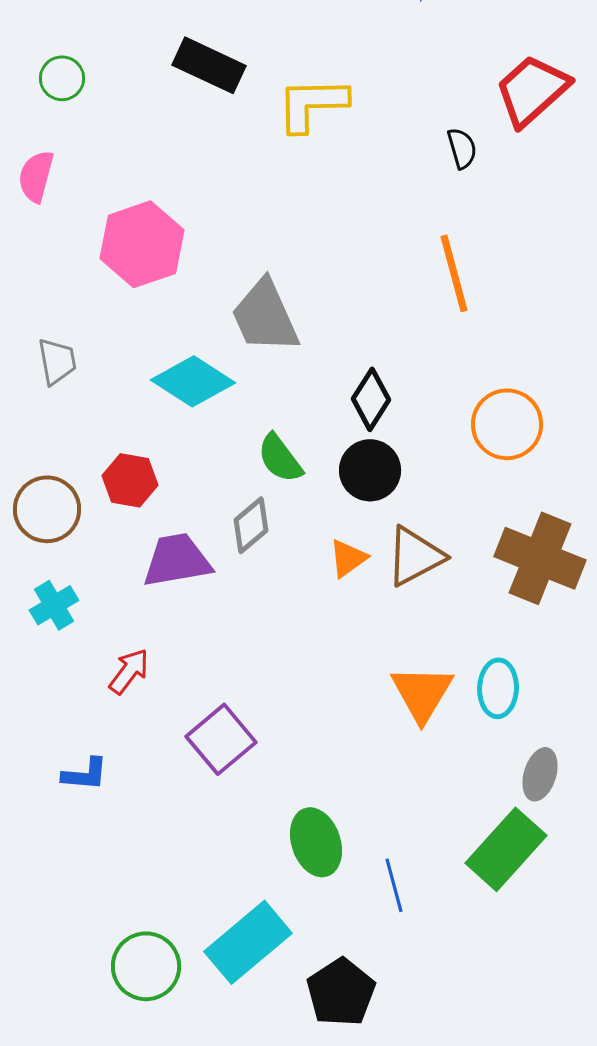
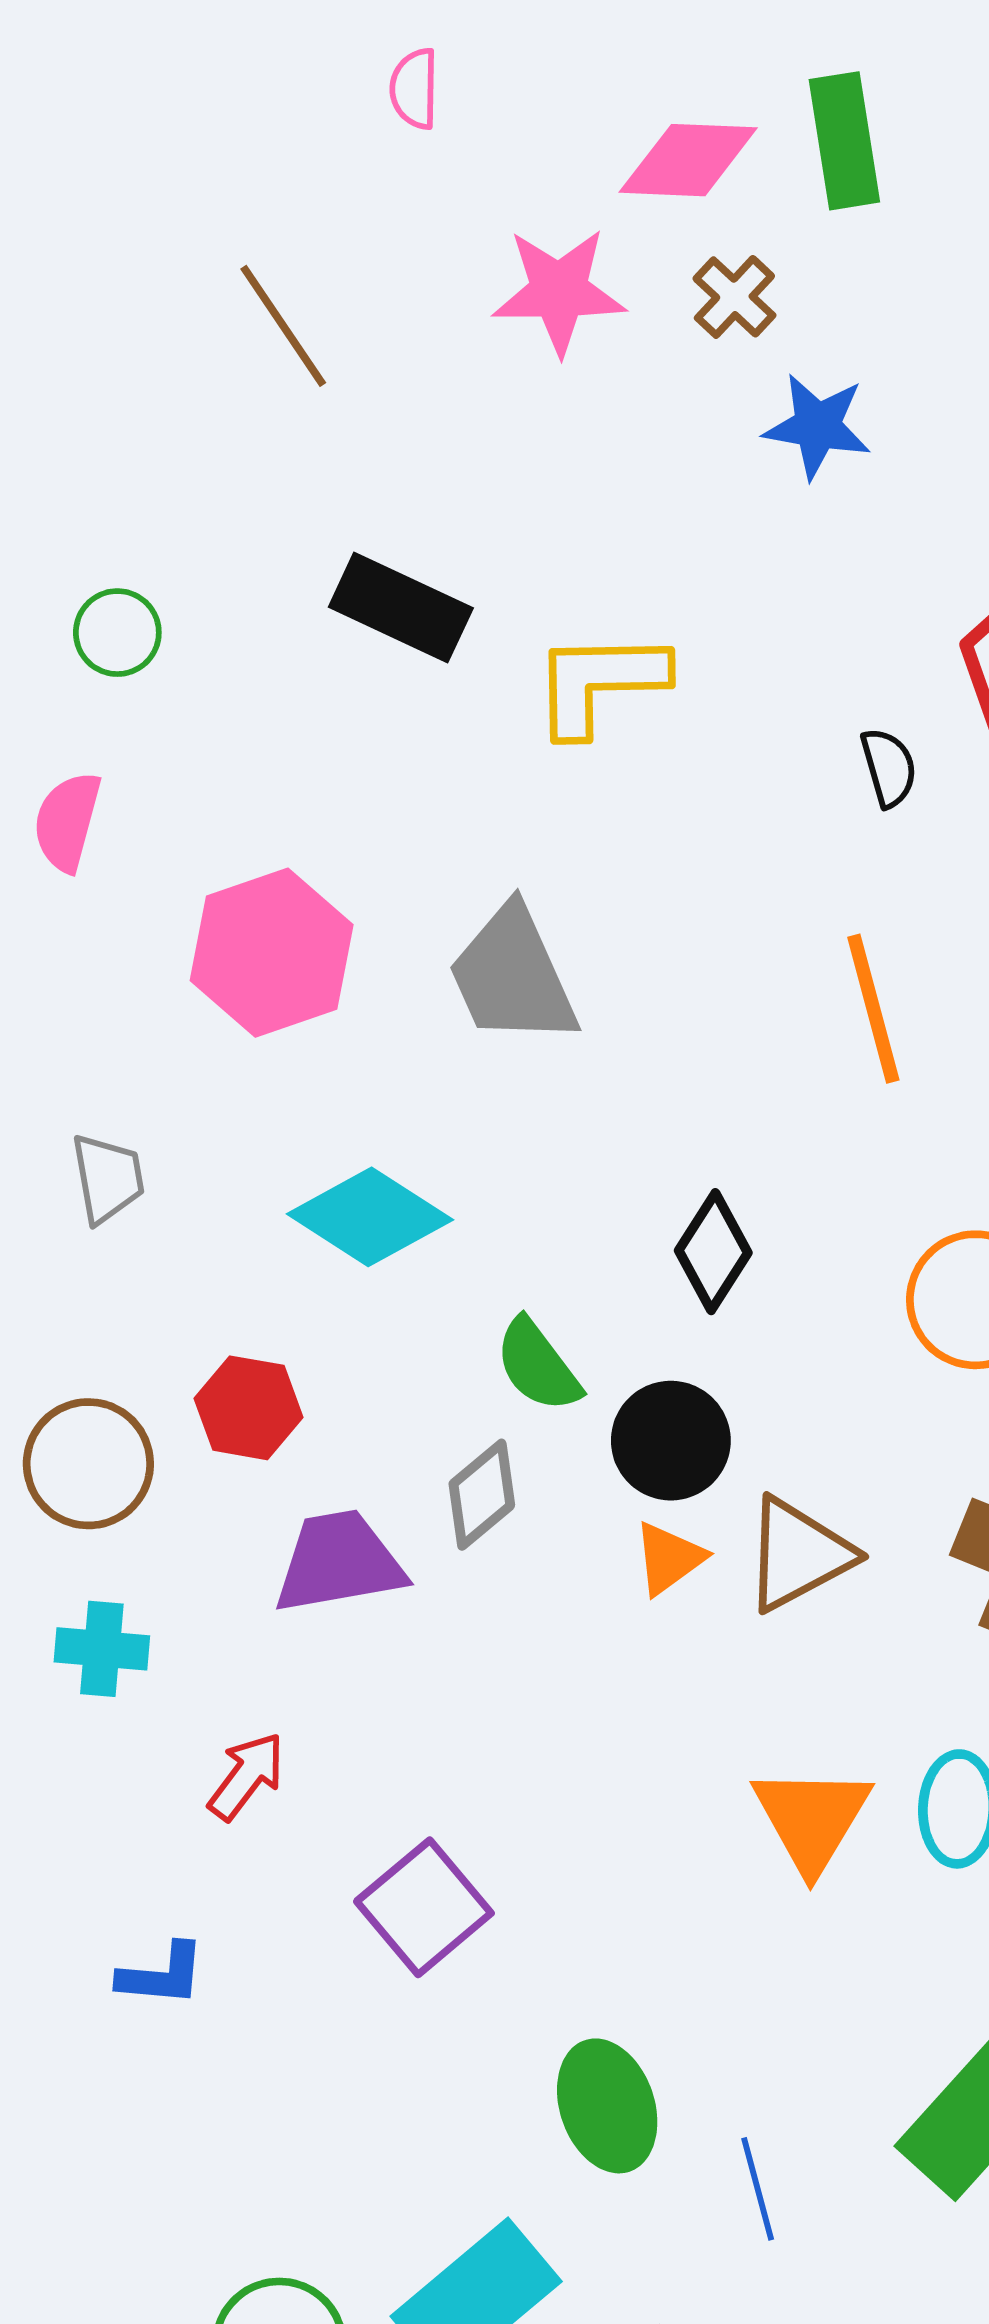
gray trapezoid: (265, 316) -> (513, 976), moved
black circle: (370, 470) -> (671, 1441), moved
cyan cross: (54, 605) -> (102, 1649), turned 36

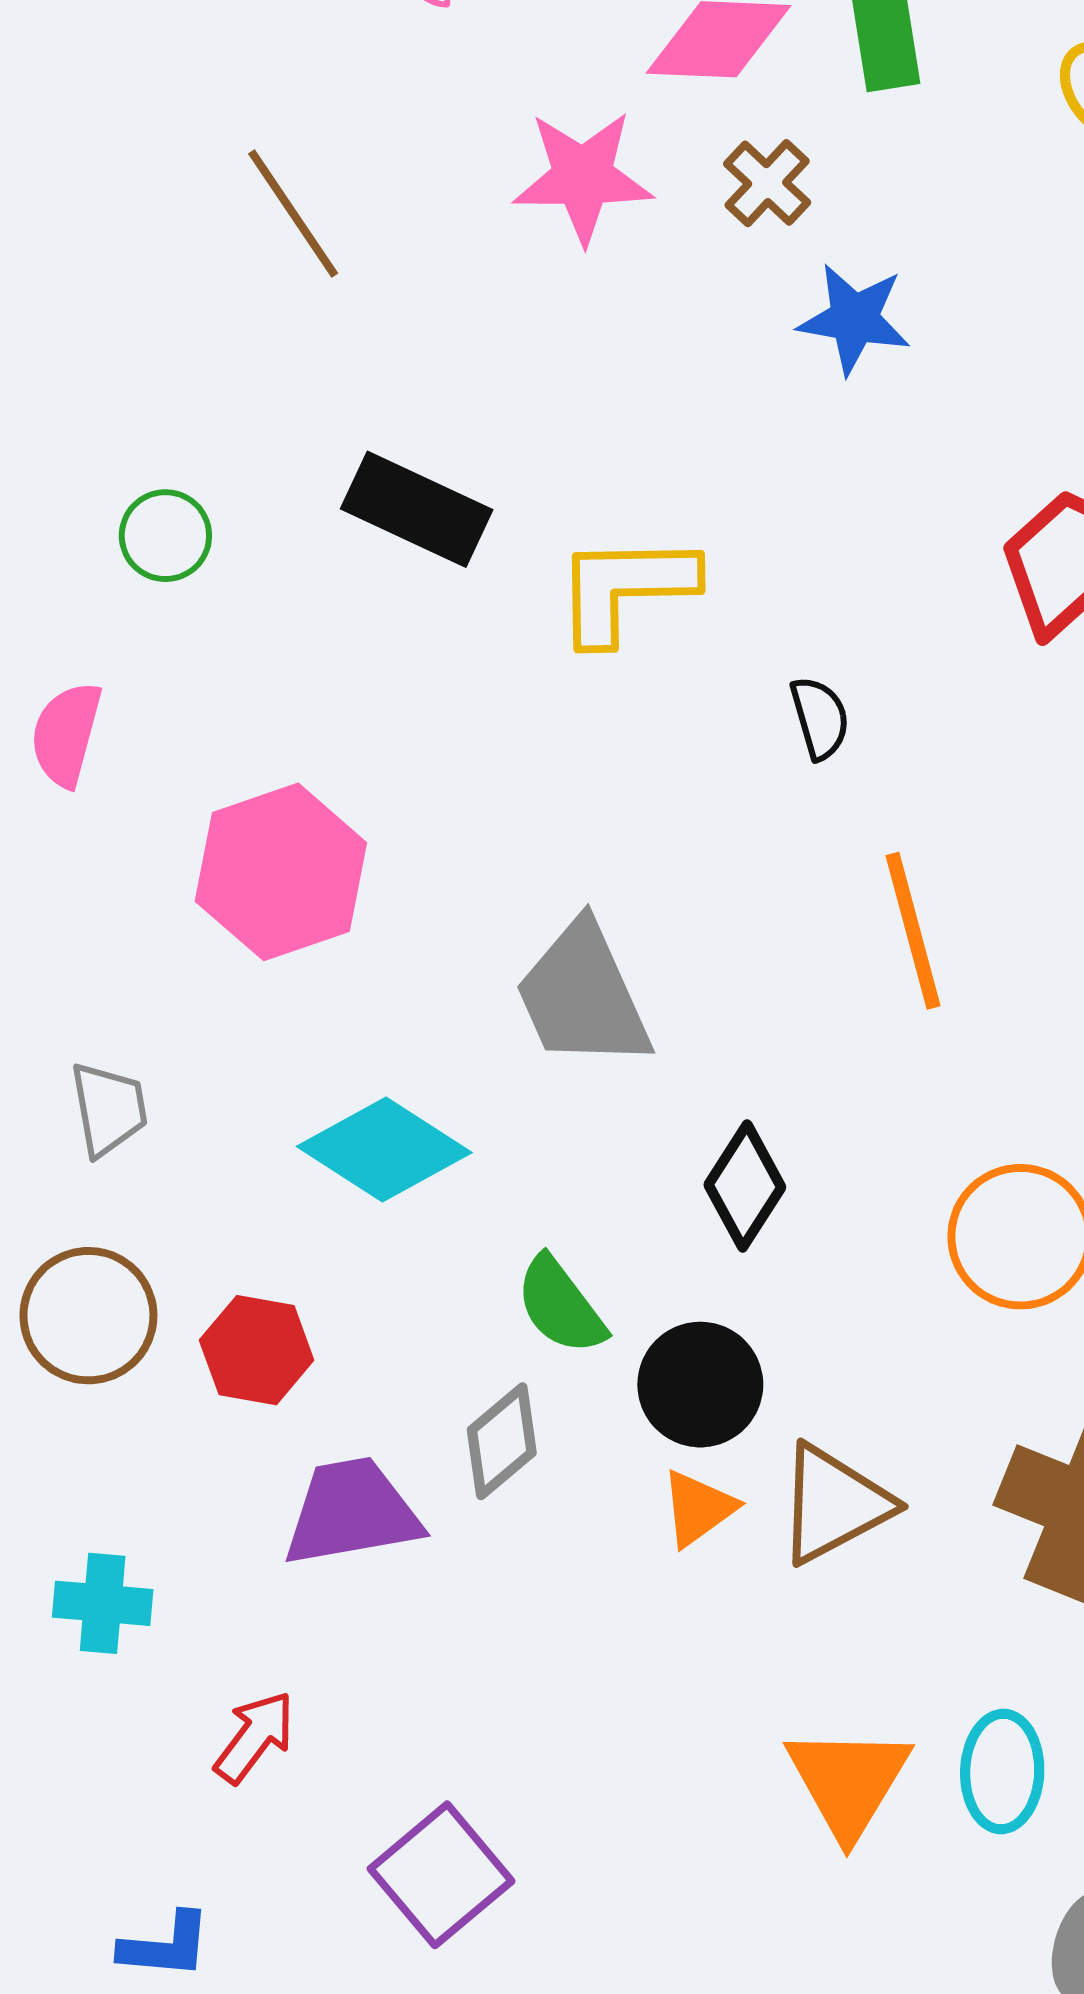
green circle: (117, 633) -> (165, 536), moved
black semicircle: (889, 768) -> (820, 718), moved
gray trapezoid: (513, 976) -> (583, 996), moved
brown circle: (88, 1464) -> (88, 1316), moved

